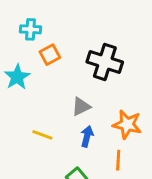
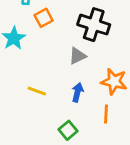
gray triangle: (81, 107) -> (77, 56), moved

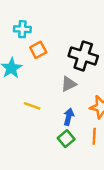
yellow line: (37, 91) -> (32, 106), moved
green square: (68, 130) -> (66, 139), moved

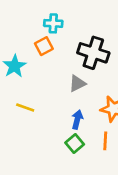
cyan cross: (22, 29) -> (53, 23), moved
yellow line: (32, 106) -> (25, 108), moved

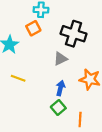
orange line: (105, 141) -> (80, 119), moved

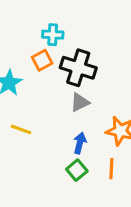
black cross: (74, 34) -> (78, 68), moved
orange line: (80, 119) -> (111, 169), moved

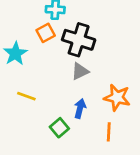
green square: (77, 170) -> (59, 128), moved

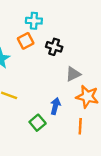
black cross: (79, 40) -> (54, 47), size x0.6
gray triangle: (80, 71) -> (73, 74), moved

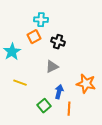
gray triangle: (73, 74) -> (52, 67), moved
orange line: (80, 126) -> (69, 109), moved

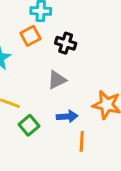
blue arrow: (59, 92) -> (67, 116), turned 72
green square: (44, 106) -> (29, 125), moved

